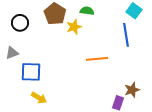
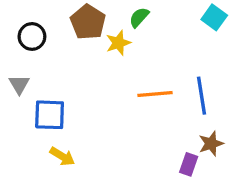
green semicircle: (87, 11) -> (139, 17), turned -56
blue line: (126, 35) -> (201, 96), moved
gray triangle: (12, 53) -> (19, 84), turned -40

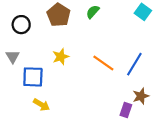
yellow star: (118, 43) -> (61, 57), moved
orange line: (155, 94) -> (103, 63), turned 40
blue line: (201, 96) -> (134, 64), turned 40

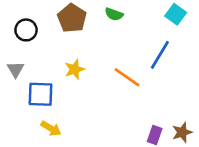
green semicircle: (93, 12) -> (114, 14), turned -112
blue line: (134, 64) -> (160, 55), moved
brown star: (141, 96) -> (182, 132), moved

